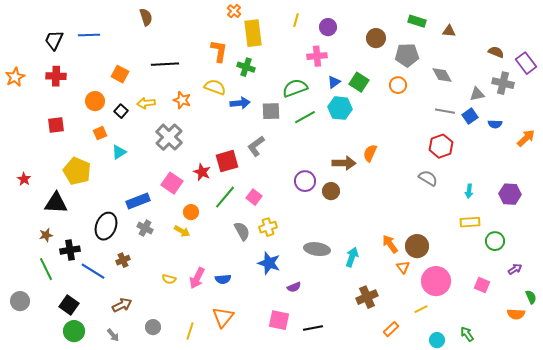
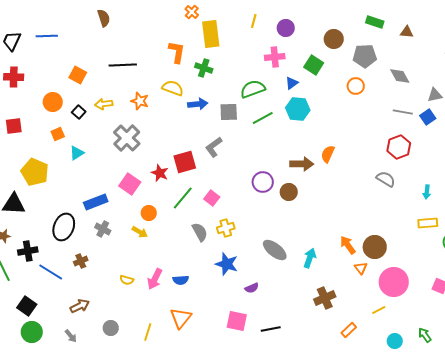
green square: (359, 82) -> (314, 65), moved
gray ellipse: (317, 249) -> (275, 250), turned 30

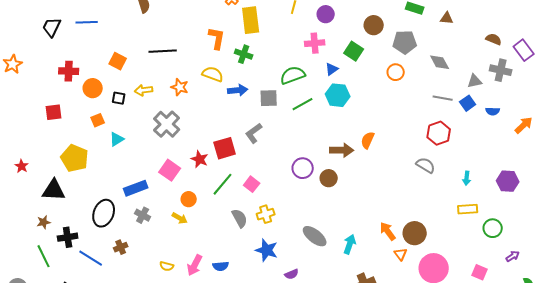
red cross: (14, 77) -> (69, 71), moved
black square: (79, 112) -> (119, 98), turned -32

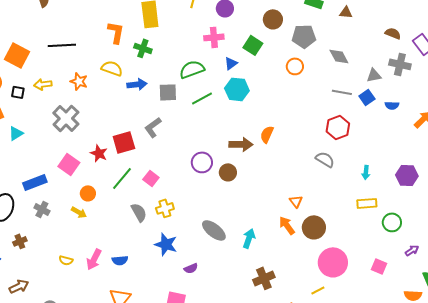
orange square: (118, 61) -> (17, 55), size x1.4
orange triangle: (401, 254) -> (296, 201), moved

